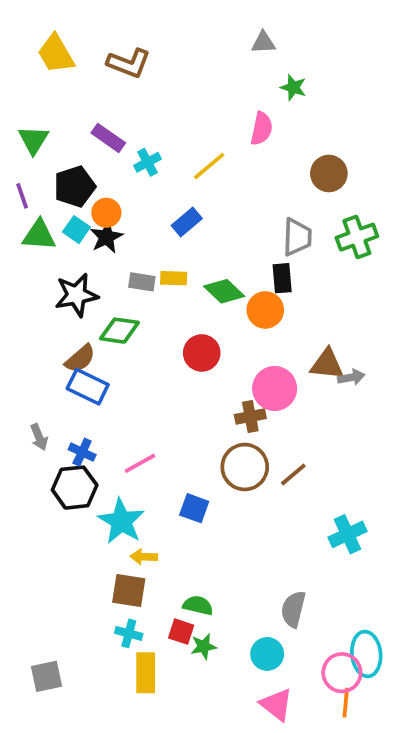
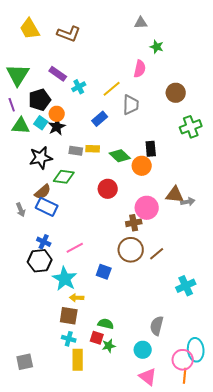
green triangle: (33, 140) -> (18, 75), size x1.4
gray trapezoid: (297, 237) -> (131, 105), moved
gray arrow: (39, 437) -> (21, 210), moved

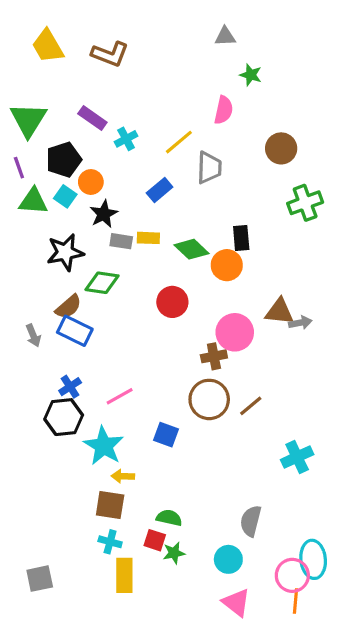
black star: (57, 127) -> (104, 214), moved
blue cross: (44, 242) -> (70, 387), turned 32

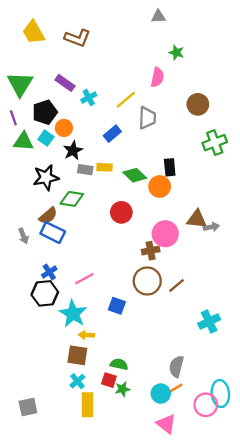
gray triangle: (225, 36) -> (158, 17), moved
cyan cross: (110, 542) -> (77, 381), turned 35
orange line: (296, 601) -> (174, 389), moved, turned 54

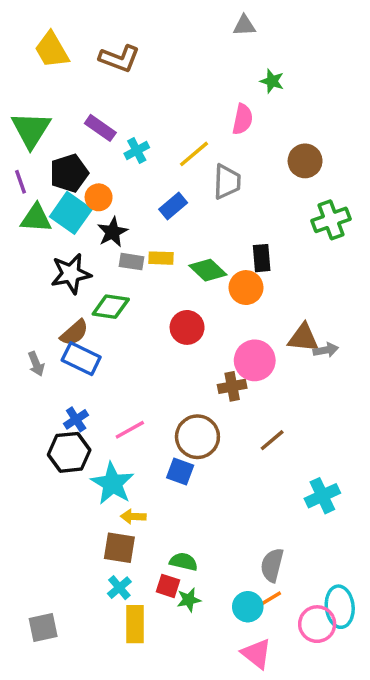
cyan square: (46, 138) -> (71, 213), size x1.6
brown circle: (147, 281) -> (197, 437), moved

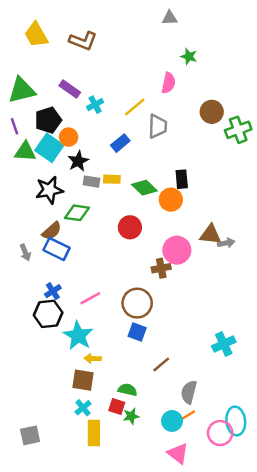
green triangle: (31, 130) -> (22, 90), turned 44
green cross: (331, 220) -> (238, 130), moved
brown line: (272, 440) -> (161, 364), moved
blue square: (180, 471) -> (137, 332), moved

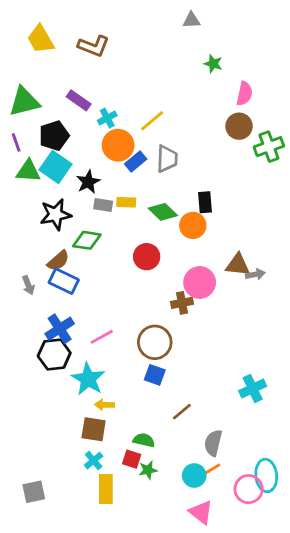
pink semicircle: (168, 83) -> (244, 94), moved
gray trapezoid: (158, 126) -> (167, 159), moved
orange circle: (69, 137) -> (118, 145), moved, size x1.5
blue cross: (53, 291) -> (60, 329), size x1.5

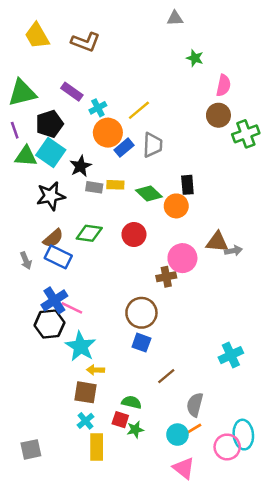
green diamond: (87, 240) -> (89, 233), moved
pink line: (102, 337) -> (72, 308), moved, turned 55

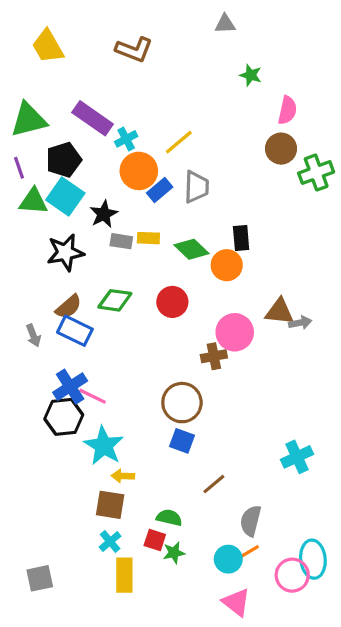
brown L-shape: (86, 42) -> (134, 50), moved
purple rectangle: (72, 92) -> (93, 118), size x1.4

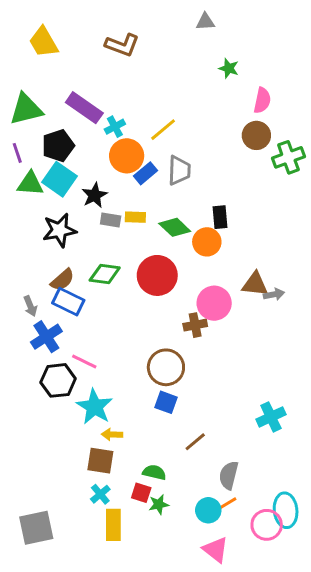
red circle: (172, 302) -> (157, 275), size x1.4
blue cross: (70, 387) -> (46, 337), moved
gray square: (40, 578) -> (36, 528), size x1.4

